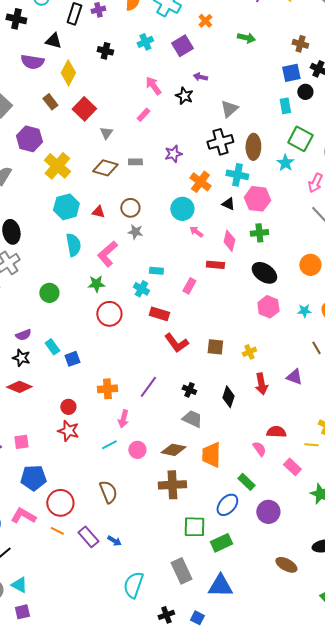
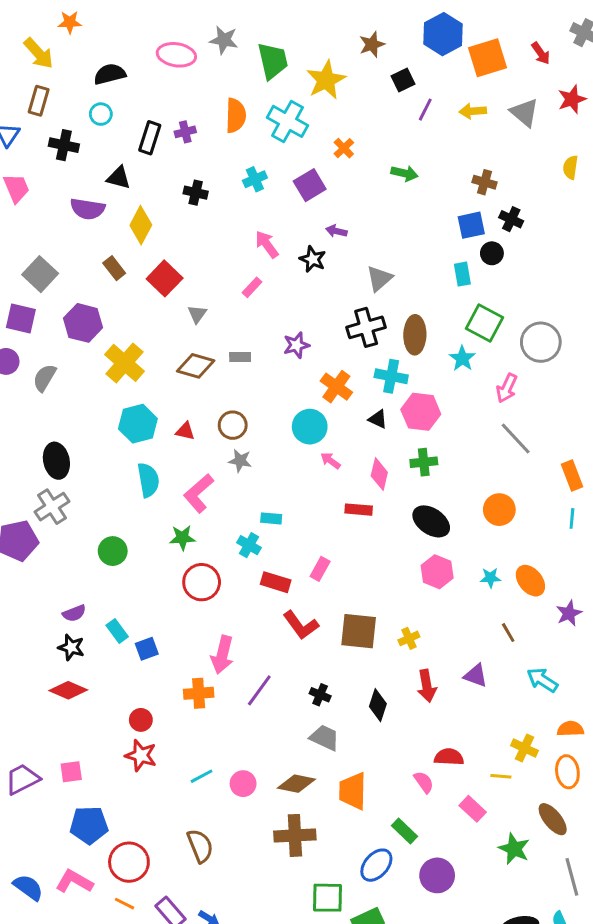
pink rectangle: (189, 286) -> (320, 569), moved
brown square: (215, 347) -> (359, 631), size x1.5
pink arrow: (123, 419) -> (222, 655), moved, size x1.4

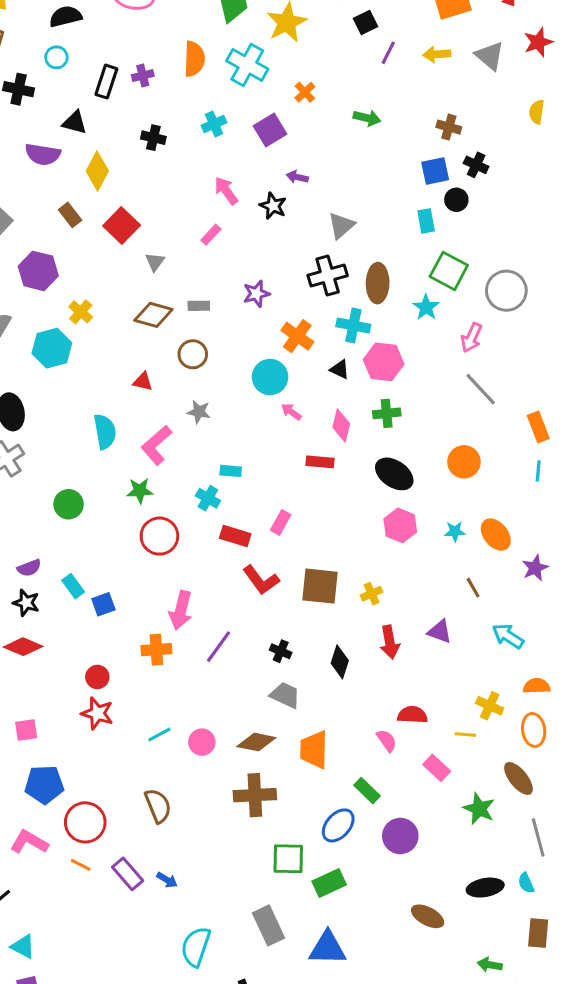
yellow cross: (125, 363) -> (81, 312), size x0.6
cyan hexagon: (138, 424) -> (52, 348), moved
brown circle: (233, 425) -> (193, 354), moved

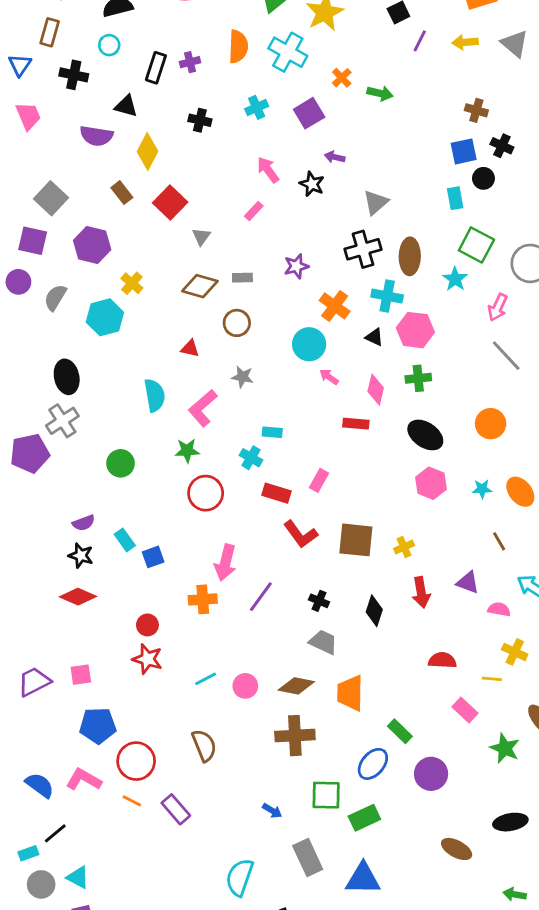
green arrow: (367, 118) -> (380, 93), moved
pink semicircle: (387, 741) -> (499, 609), moved, turned -45
blue arrow: (167, 880) -> (272, 811), moved

